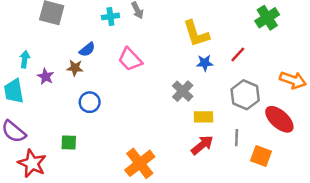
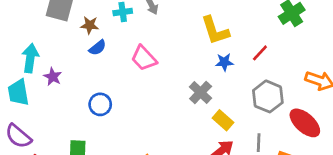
cyan arrow: (25, 59) -> (30, 58), size x1.5
brown star: (75, 68) -> (90, 25), moved
yellow rectangle: (203, 117) -> (223, 120), turned 42

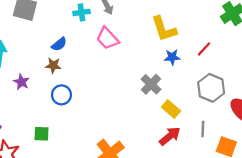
brown star: (90, 25) -> (53, 65), moved
pink trapezoid: (144, 58) -> (107, 38), moved
purple star: (53, 77) -> (21, 82), moved

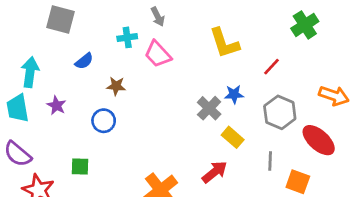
cyan cross: (81, 12) -> (127, 37), moved
blue semicircle: (59, 44) -> (84, 61), moved
blue star: (172, 57) -> (234, 94), moved
brown star: (53, 65) -> (116, 86), moved
red arrow: (170, 136) -> (215, 172), moved

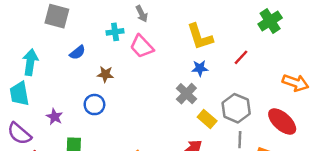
blue star: (234, 94) -> (200, 68), moved
purple star: (56, 105) -> (54, 117), moved
gray hexagon: (280, 112) -> (236, 108), moved

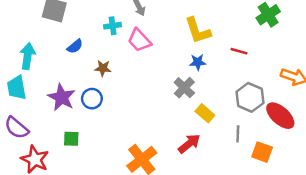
red line: (241, 57) -> (239, 51), turned 63
gray hexagon: (236, 108) -> (250, 97), moved
purple star: (54, 117) -> (62, 97), moved, size x1.6

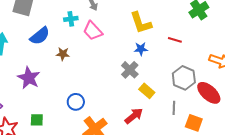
blue semicircle: (75, 46) -> (40, 36), size x1.5
blue circle: (92, 99) -> (76, 102), moved
green square: (71, 139) -> (37, 120), moved

